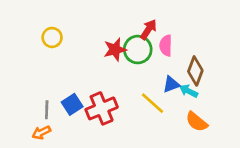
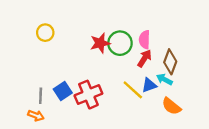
red arrow: (148, 29) -> (144, 58), moved
blue triangle: (171, 84) -> (149, 85), moved
orange arrow: (41, 133) -> (36, 116), turned -133

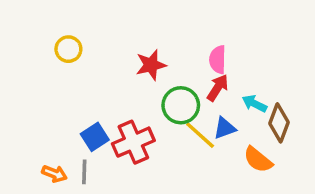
green circle: (120, 43) -> (181, 105), moved
brown diamond: (170, 62) -> (279, 123), moved
cyan arrow: (164, 79) -> (254, 104), moved
gray line: (41, 96) -> (84, 172), moved

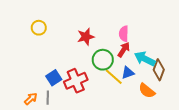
cyan arrow: (254, 104) -> (145, 59), size x1.5
orange arrow: (54, 174) -> (31, 99), turned -64

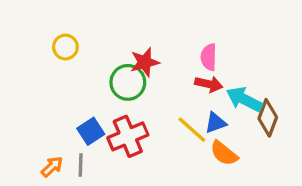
red arrow: (124, 50) -> (209, 84), turned 70
green circle: (103, 60) -> (128, 82), moved
orange semicircle: (147, 91) -> (224, 153), moved

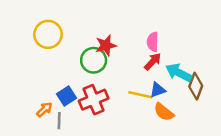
yellow circle: (65, 47) -> (48, 34), size x1.5
red arrow: (209, 84) -> (153, 61), turned -60
yellow line: (192, 130) -> (140, 95), turned -30
orange arrow: (52, 167) -> (44, 110), moved

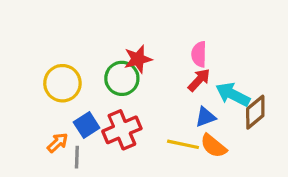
yellow circle: (48, 34) -> (62, 83), moved
brown diamond: (196, 86) -> (255, 112), turned 30
yellow line: (140, 95) -> (183, 144), moved

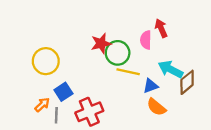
green circle: (122, 78) -> (118, 53), moved
red arrow: (199, 80) -> (161, 28), moved, turned -66
red cross: (122, 130) -> (89, 112), moved
yellow line: (183, 144) -> (128, 72), moved

